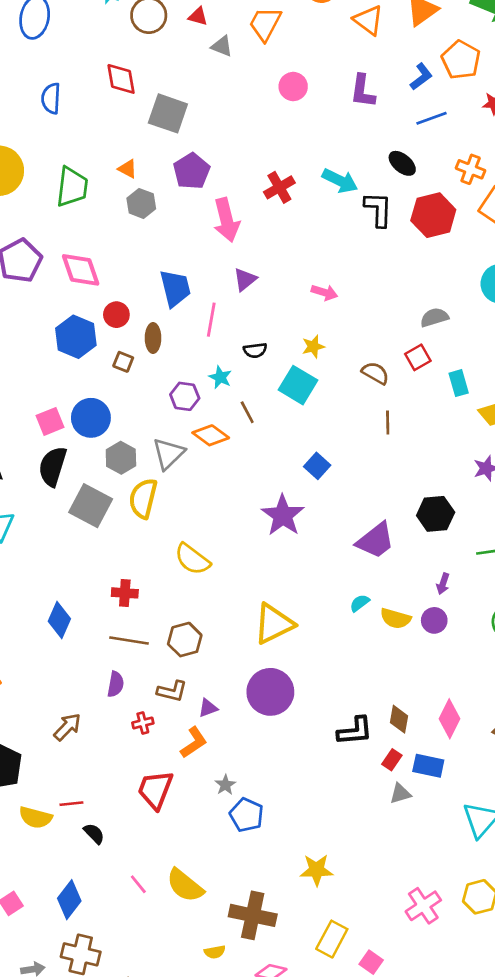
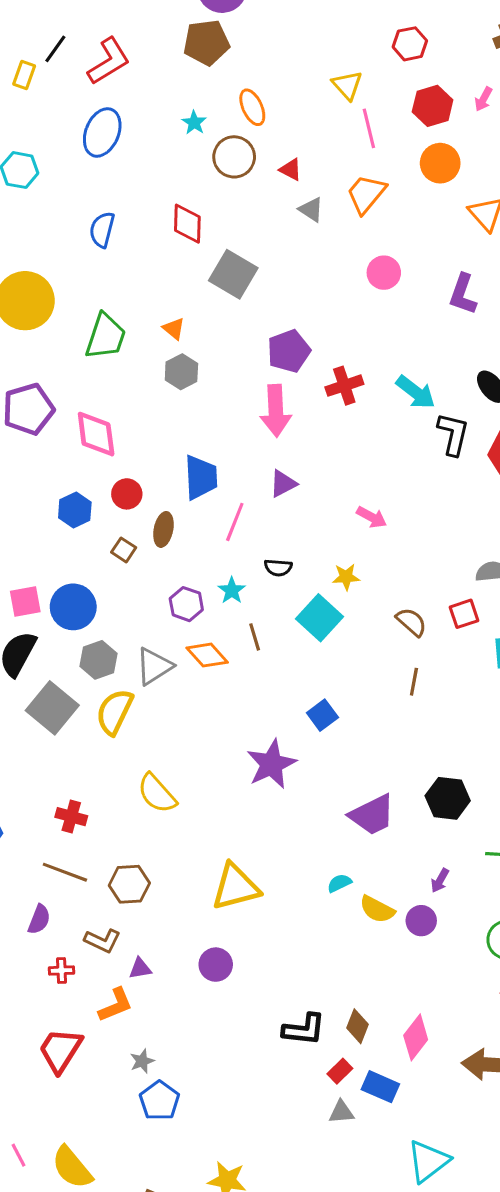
purple pentagon: (192, 171) -> (289, 351), moved
blue hexagon: (76, 337) -> (75, 510), size x0.7
purple circle: (270, 692) -> (216, 965), size x0.6

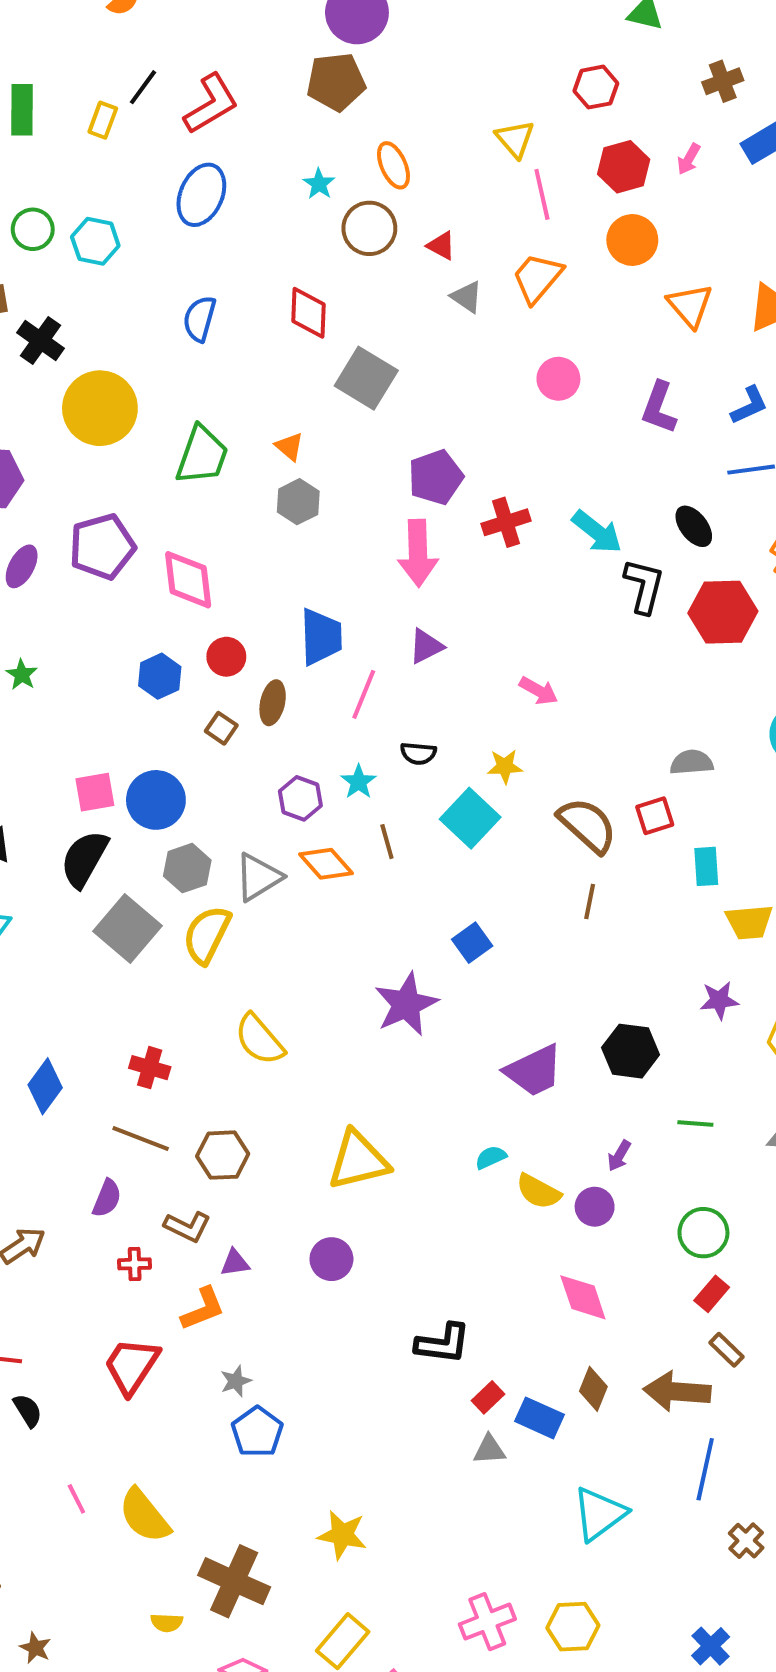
brown semicircle: (411, 622) -> (587, 825), size x1.5
brown diamond: (357, 1026) -> (593, 1389), moved
pink diamond: (416, 1037) -> (583, 1297), moved, turned -57

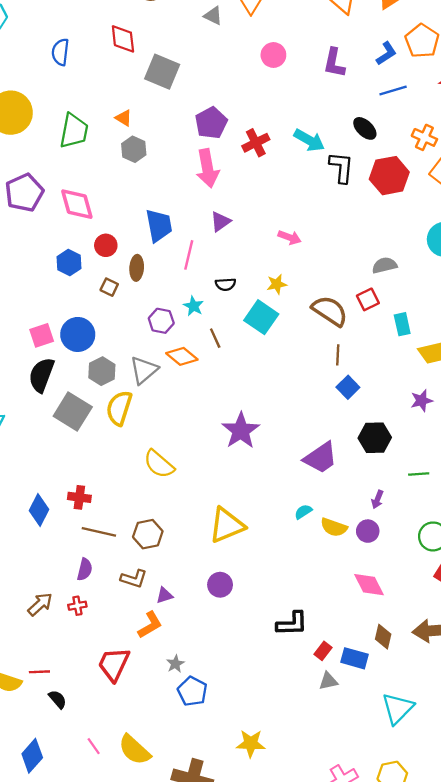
blue square: (472, 943) -> (348, 387), moved
red cross: (150, 1068) -> (79, 497), moved
red cross: (135, 1264) -> (77, 606), moved

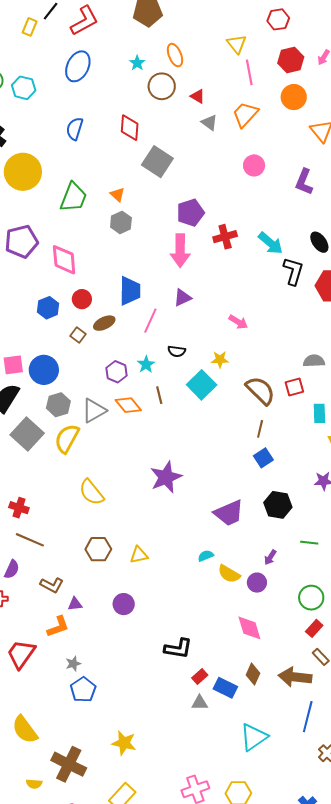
brown ellipse: (137, 268) -> (104, 323), turned 50
yellow triangle: (227, 525) -> (139, 555), size x0.6
brown hexagon: (148, 534) -> (98, 549), moved

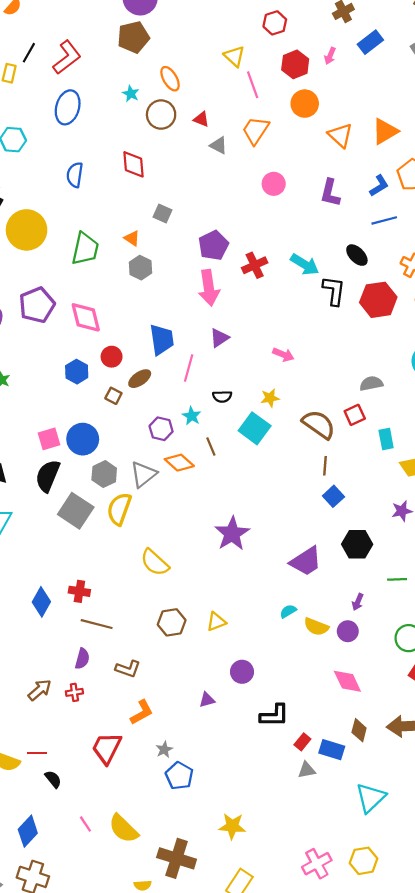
gray square: (157, 162) -> (163, 213), moved, size x0.6
purple triangle: (75, 604) -> (207, 700), moved
purple circle: (124, 604) -> (242, 672), moved

